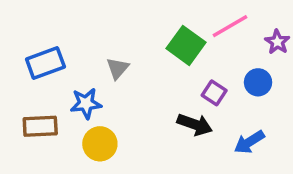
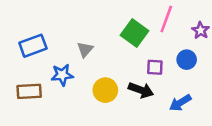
pink line: (230, 26) -> (166, 19), turned -40
purple square: (214, 93) -> (155, 67), turned -30
yellow circle: (100, 144) -> (105, 90), moved

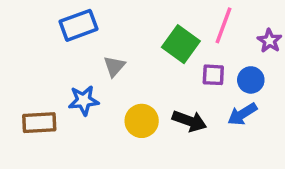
blue rectangle: (33, 46) -> (78, 25), moved
purple square: (155, 67) -> (213, 75), moved
blue arrow: (180, 103) -> (242, 114), moved

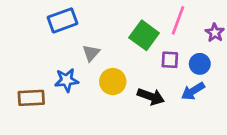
yellow circle: (142, 121) -> (113, 82), moved

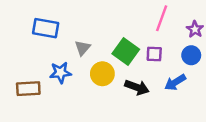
blue rectangle: (63, 20) -> (46, 28), moved, turned 30
green square: (144, 35) -> (126, 52), moved
blue circle: (200, 64) -> (191, 55), moved

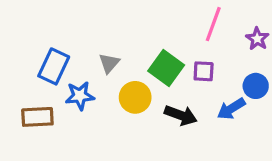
blue rectangle: (46, 28) -> (54, 66), moved, turned -75
blue circle: (191, 55) -> (256, 86), moved

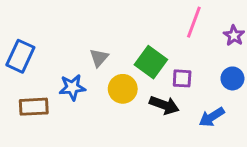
blue rectangle: (54, 66) -> (20, 56), moved
purple square: (204, 71) -> (182, 78), moved
blue arrow: (231, 109) -> (212, 117), moved

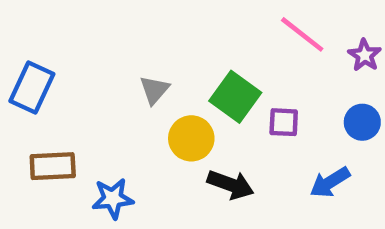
pink line: (194, 22) -> (302, 34), turned -72
blue star: (72, 87) -> (113, 198), moved
black arrow: (164, 105) -> (231, 185), moved

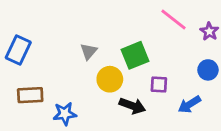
green square: (235, 97) -> (135, 55), turned 32
purple square: (284, 122) -> (159, 85), moved

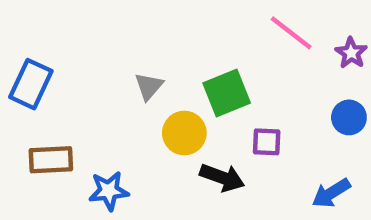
blue arrow: (189, 104) -> (331, 193), moved

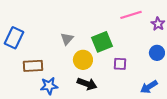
pink line: (291, 33) -> (131, 15), turned -55
brown rectangle: (51, 160) -> (33, 66), moved
black arrow: (222, 177) -> (87, 84), moved

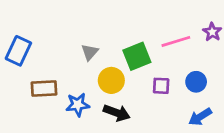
pink line: (131, 15) -> (176, 41), moved
blue circle: (157, 53) -> (196, 82), moved
blue star: (49, 86) -> (78, 105), moved

